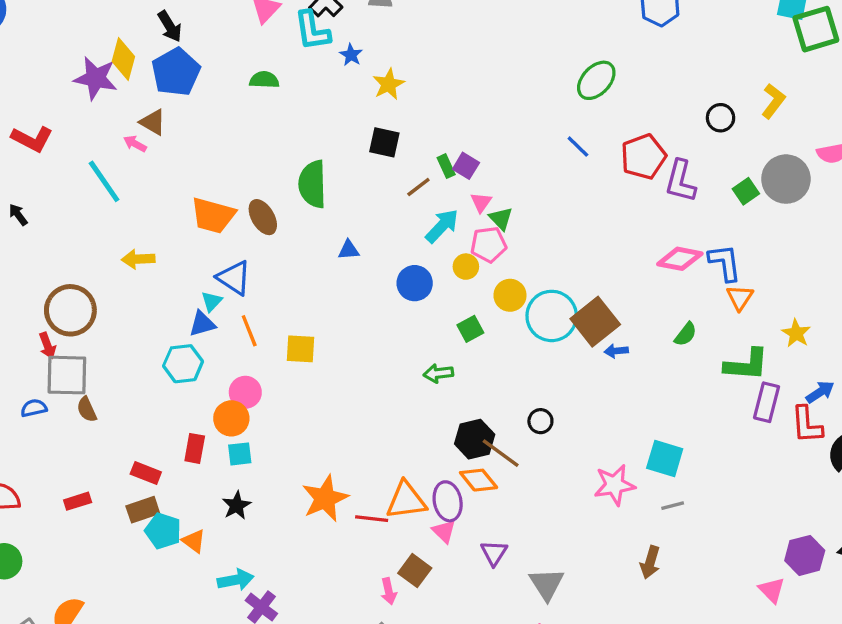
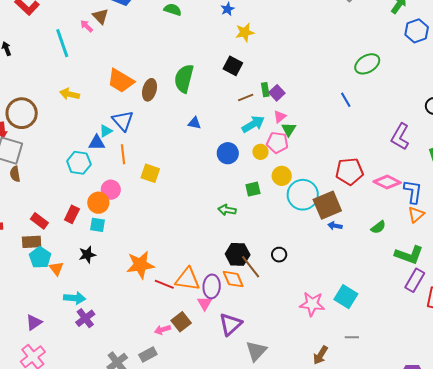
red pentagon: (643, 157) -> (349, 171), moved
brown ellipse: (263, 217) -> (150, 90), turned 30
gray line: (673, 506) -> (352, 337), moved
purple triangle: (494, 553) -> (230, 324), size x1.4
pink arrow: (389, 591) -> (162, 330), turned 70

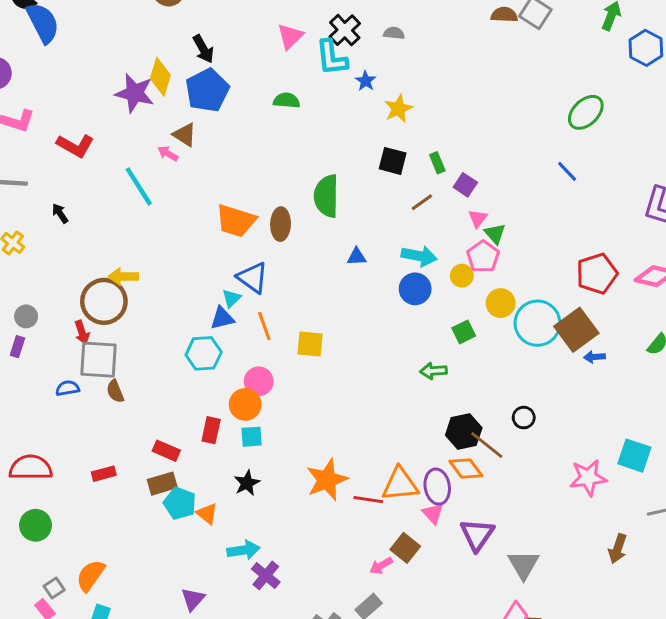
green rectangle: (265, 90) -> (437, 163), moved
yellow arrow: (70, 94) -> (123, 276), moved
cyan arrow: (253, 124) -> (419, 256), moved, turned 55
pink pentagon: (277, 143) -> (483, 257), turned -30

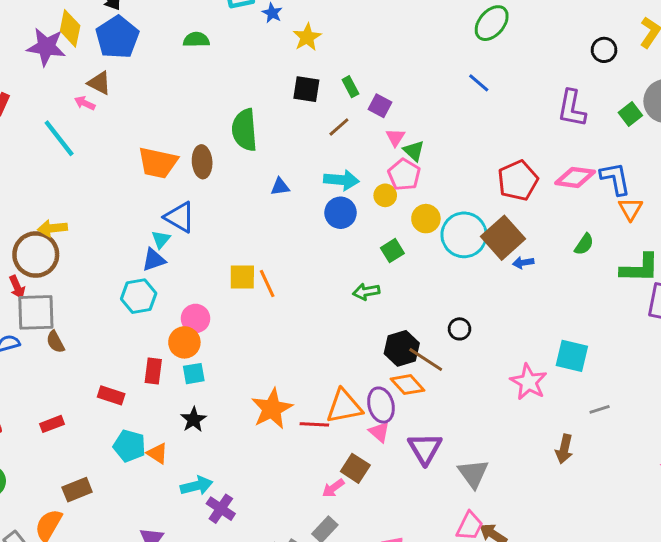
orange line: (264, 326) -> (267, 284), moved
pink star: (588, 478) -> (529, 382), turned -30
brown rectangle: (162, 484) -> (77, 490), moved

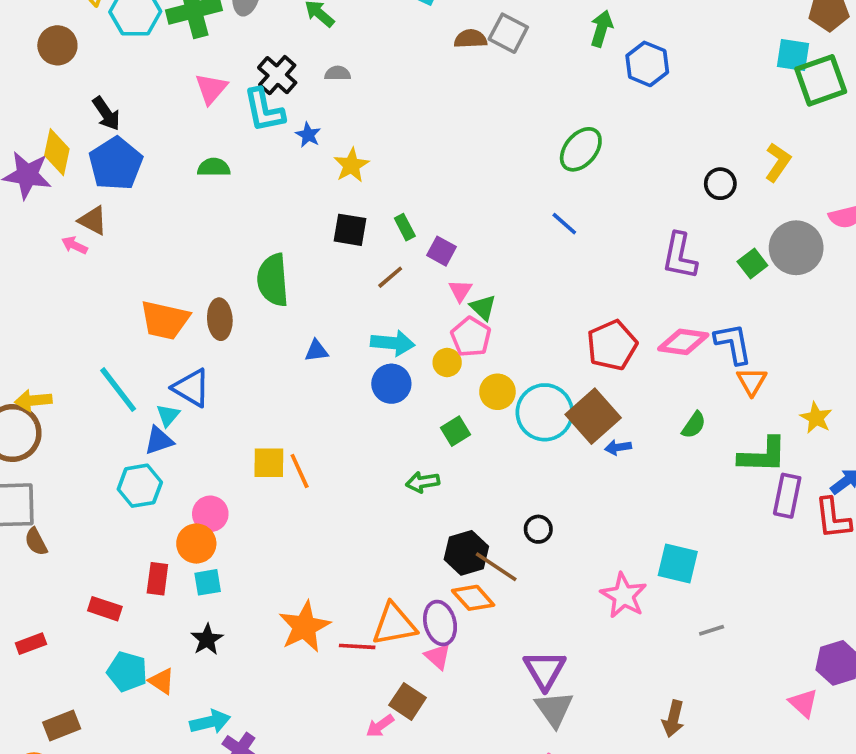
cyan line: (59, 138) -> (118, 390), moved
purple triangle: (425, 449) -> (545, 670), moved
brown arrow: (564, 449) -> (673, 719), moved

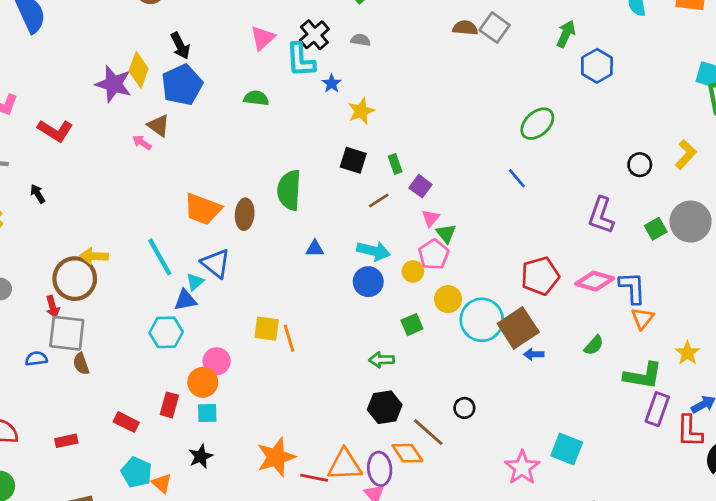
black hexagon: (466, 553) -> (385, 407), moved

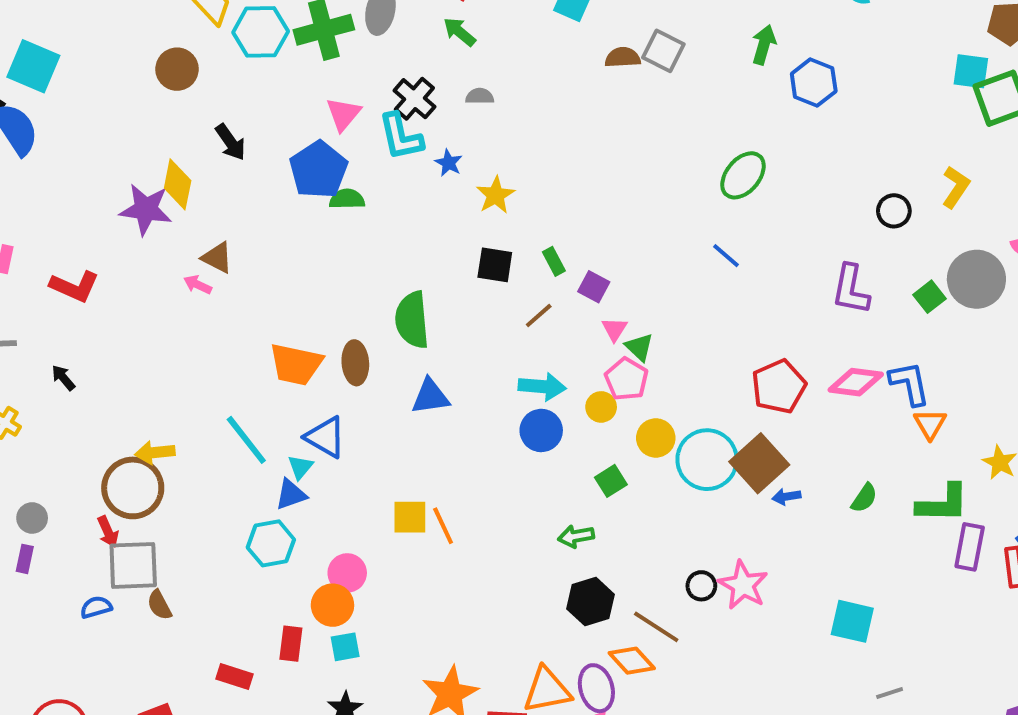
blue pentagon: (182, 85) -> (318, 170), moved
blue triangle: (315, 249) -> (430, 397), moved, size x1.5
green semicircle: (594, 345) -> (864, 498), moved
pink star: (522, 468) -> (743, 585), moved

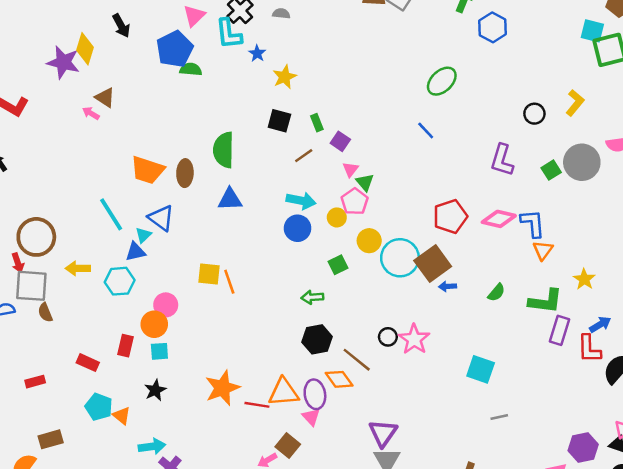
yellow arrow: (155, 453) -> (78, 268), moved

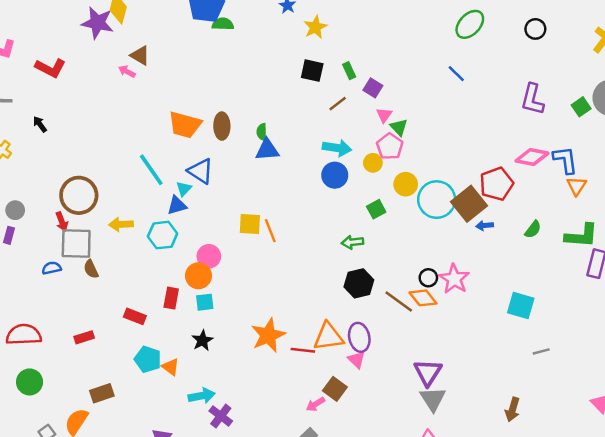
black circle: (534, 114) -> (535, 29), moved
green semicircle: (224, 150) -> (262, 132), moved, size x0.5
red pentagon: (450, 216) -> (497, 184), moved
orange diamond: (339, 379) -> (423, 298), moved

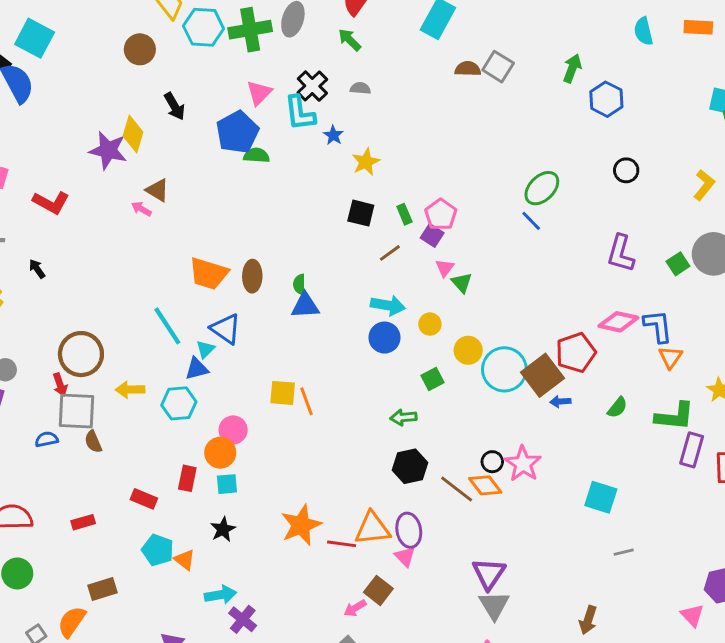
green ellipse: (470, 24) -> (542, 188), moved
pink pentagon: (390, 146) -> (441, 214), moved

